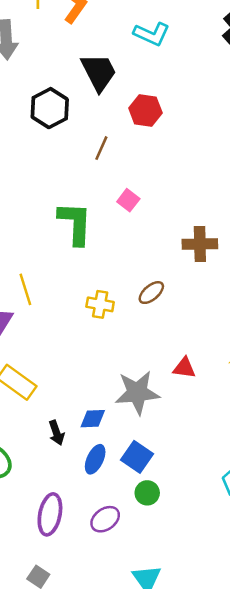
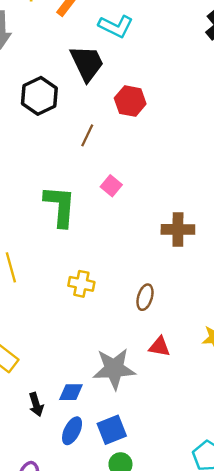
cyan L-shape: (152, 34) -> (116, 26), moved
brown ellipse: (151, 293) -> (145, 297), moved, turned -35
blue square: (137, 457) -> (112, 430), turned 32

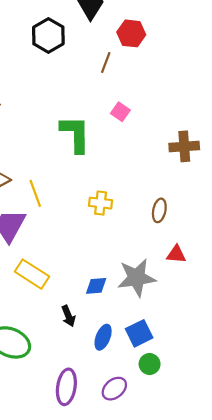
brown line: (87, 135) -> (106, 62), moved
blue diamond: (71, 392) -> (96, 286), moved

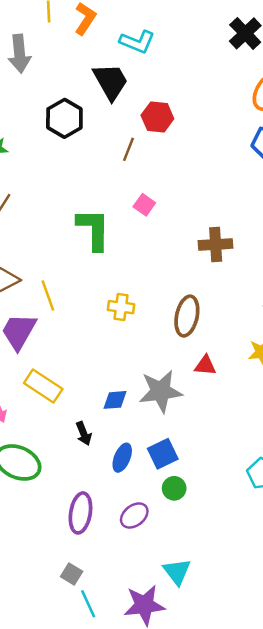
brown ellipse: (159, 210) -> (187, 316), size x1.5

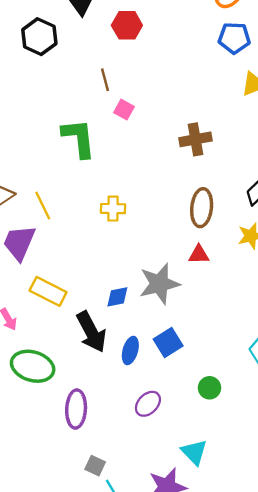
brown line: (129, 149) -> (105, 80), moved, turned -30
brown ellipse: (187, 316) -> (202, 208), moved
black arrow: (84, 433) -> (91, 332), size x1.8
green circle: (174, 488) -> (209, 388), moved
purple ellipse: (80, 513) -> (76, 409), moved

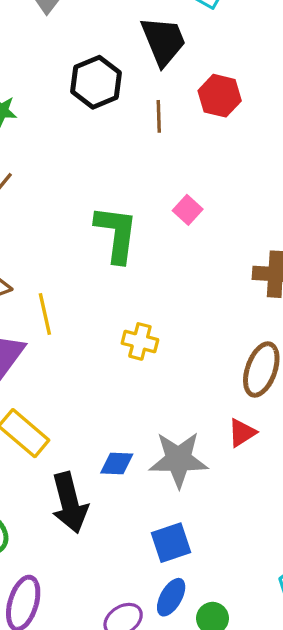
brown line: (105, 80) -> (159, 116), moved
red triangle: (199, 255) -> (242, 433), turned -45
blue ellipse: (130, 351) -> (171, 597), moved

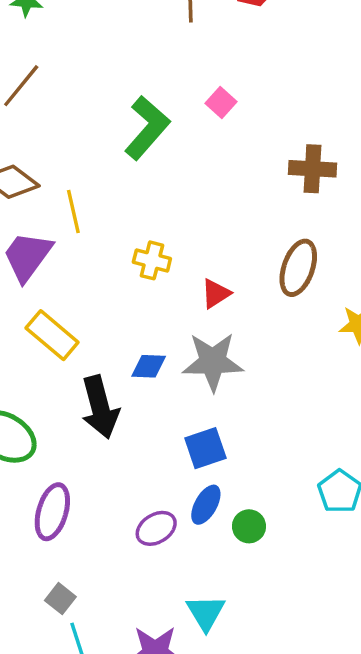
green L-shape: (116, 234) -> (147, 128), turned 34
yellow cross: (140, 341) -> (152, 260), moved
red triangle: (242, 433) -> (216, 294), moved

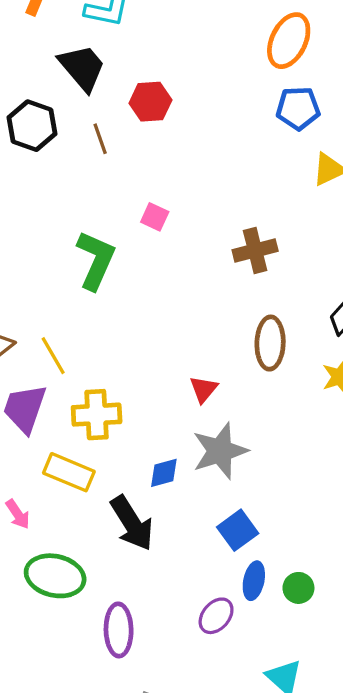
yellow cross: (152, 260) -> (97, 415), moved, size x1.4

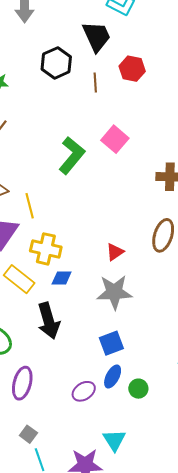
pink square: (155, 217) -> (115, 139), size x1.5
blue diamond: (164, 473) -> (62, 278), moved

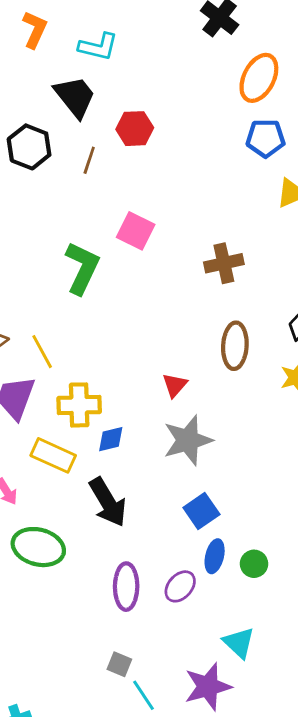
brown line: (95, 83) -> (89, 160), turned 36
purple ellipse: (22, 383) -> (126, 587), moved

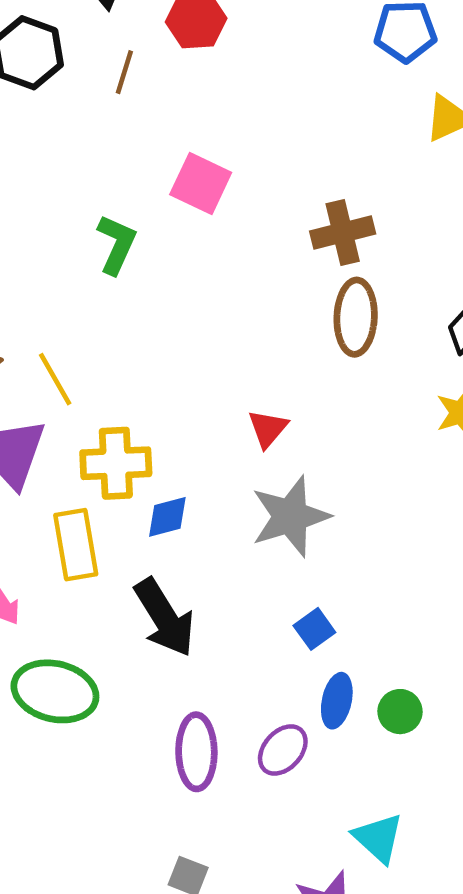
green L-shape: (82, 268) -> (117, 244), size x0.7
brown ellipse: (235, 346) -> (356, 317), moved
yellow rectangle: (53, 455) -> (76, 545), turned 57
blue square: (201, 511) -> (314, 629), size x0.7

